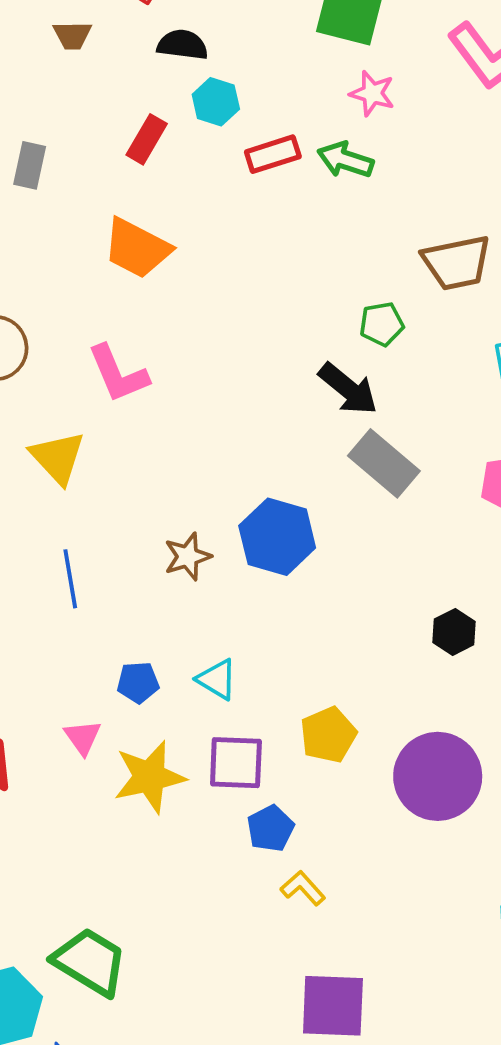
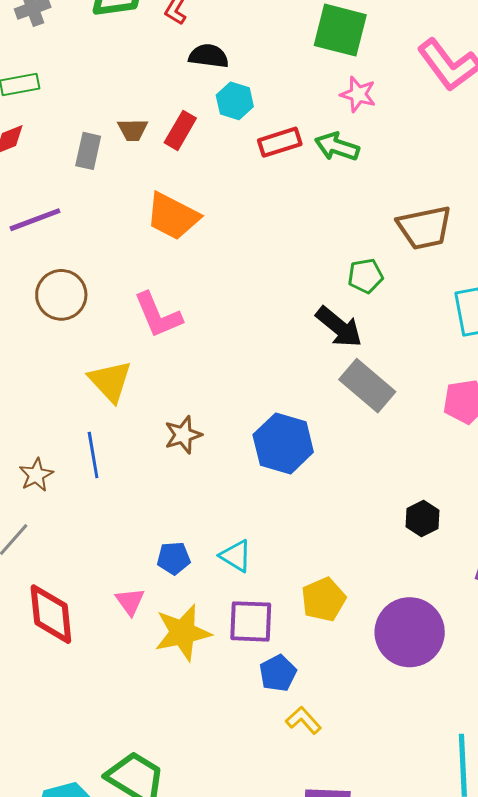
brown trapezoid: (72, 35) -> (133, 130), moved
brown star: (188, 557) -> (183, 435), moved
blue line: (70, 579) -> (93, 455), moved

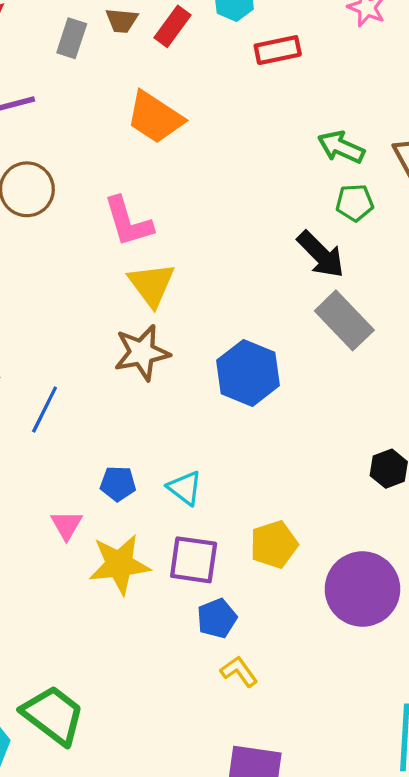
green arrow: (337, 147) -> (341, 147), moved
yellow triangle: (110, 381) -> (152, 284), moved
brown star: (183, 435) -> (142, 353), size x1.4
blue line: (93, 455) -> (45, 409), moved, turned 30

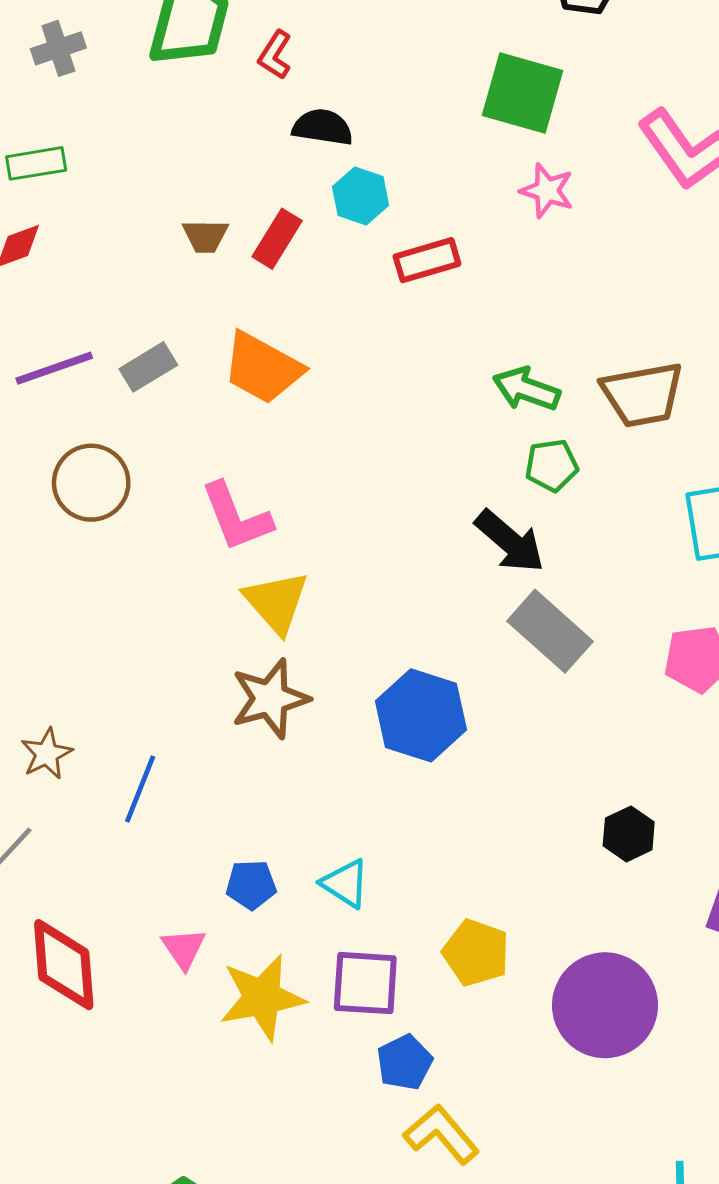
gray rectangle: (72, 38) -> (148, 367), moved, turned 45
yellow pentagon: (274, 544) -> (476, 953), turned -30
yellow L-shape: (239, 671) -> (441, 1134), size x1.4

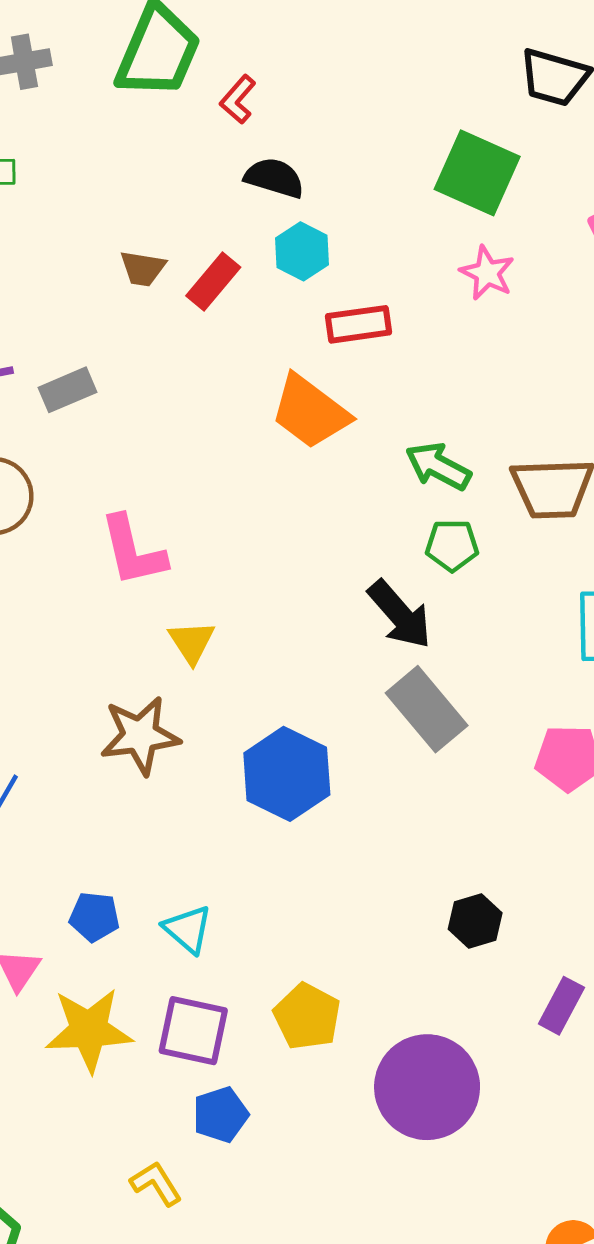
orange trapezoid: (262, 368) -> (310, 412), moved
yellow triangle: (276, 602) -> (192, 642), moved, size x0.7
yellow L-shape: (441, 1134) -> (156, 1184), moved, size x0.7

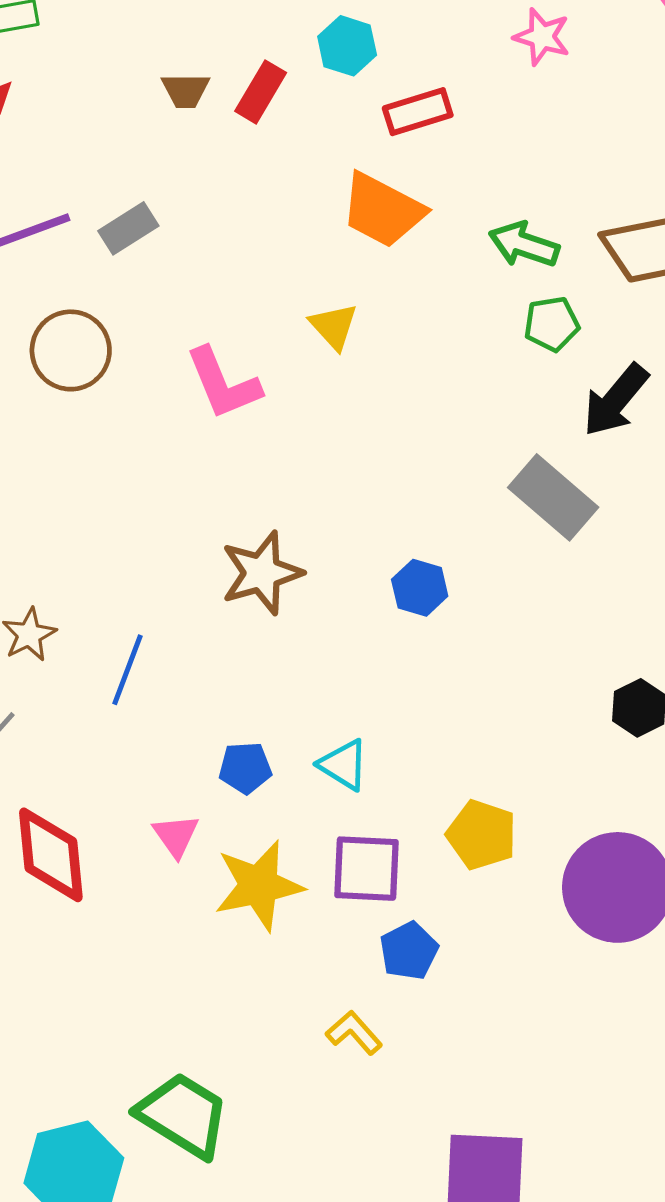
black arrow: (400, 615) -> (616, 400), moved, turned 90
yellow triangle: (192, 642) -> (334, 326), moved
blue hexagon: (287, 774) -> (420, 588), size x0.6

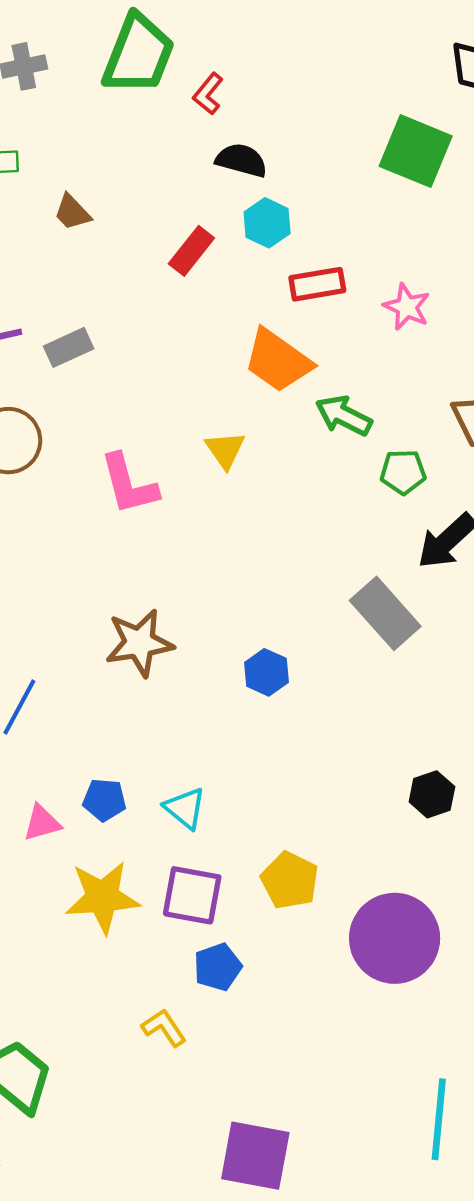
pink star: (542, 37) -> (407, 307), moved
brown trapezoid: (186, 90) -> (72, 212), moved, turned 39
green arrow: (524, 245) -> (344, 416), moved
pink triangle: (176, 836) -> (42, 823), moved, turned 42

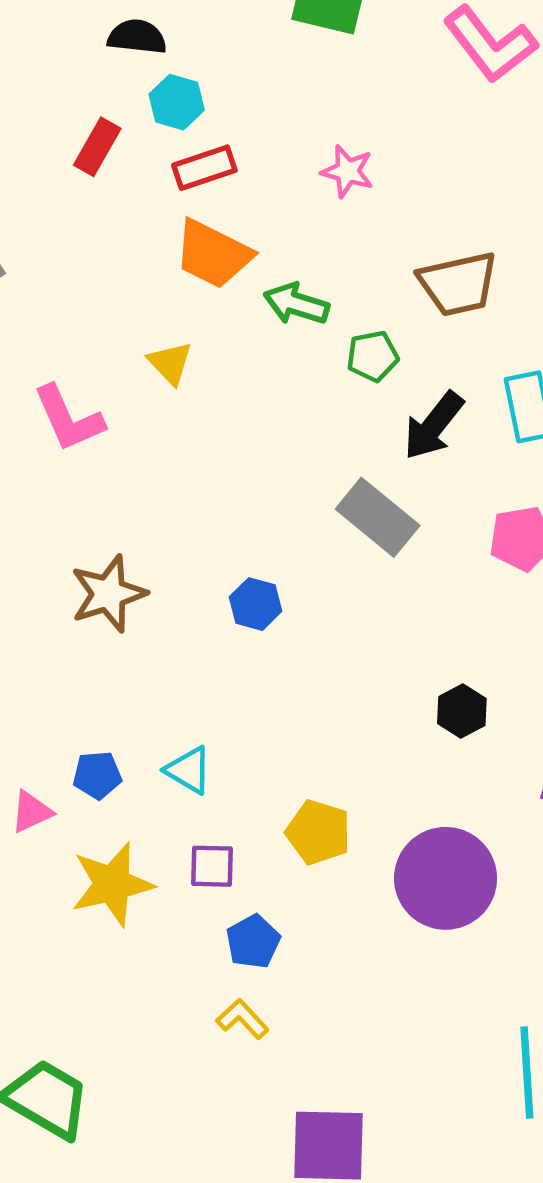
red rectangle: (317, 284) -> (204, 168), moved
purple square: (192, 895) -> (212, 866), size x0.7
yellow L-shape: (164, 1028) -> (243, 1019), moved

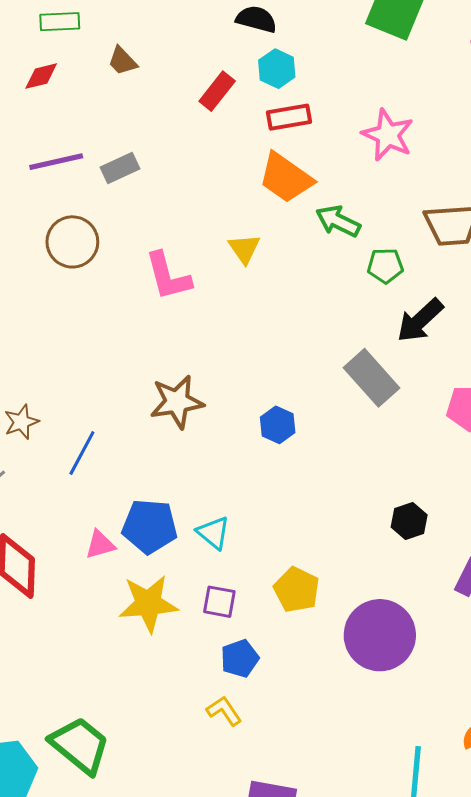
pink star: (348, 171) -> (388, 135), size x1.4
blue pentagon: (97, 775) -> (150, 526), size x1.6

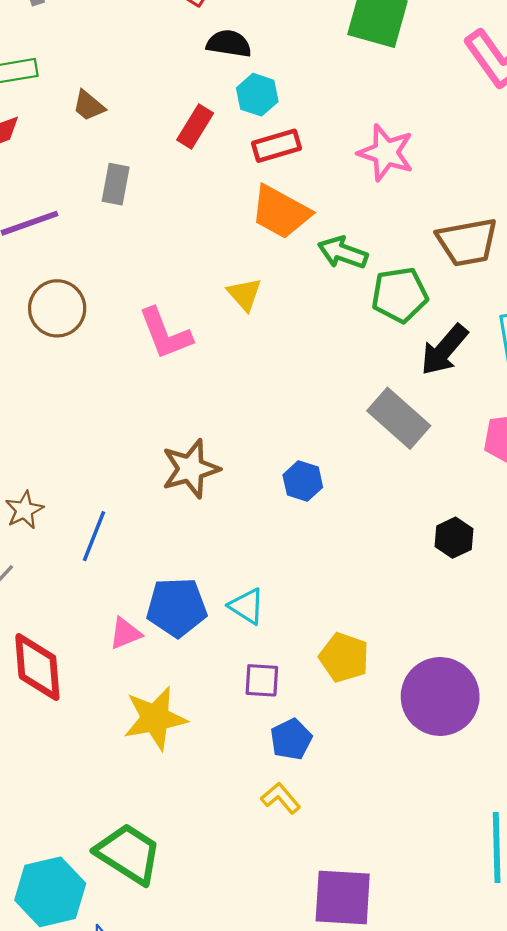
gray rectangle: (120, 168) -> (116, 184), moved, turned -48
green pentagon: (385, 266) -> (400, 295), size x1.4
black hexagon: (409, 521) -> (454, 538), moved
yellow star: (148, 604) -> (155, 718), moved

